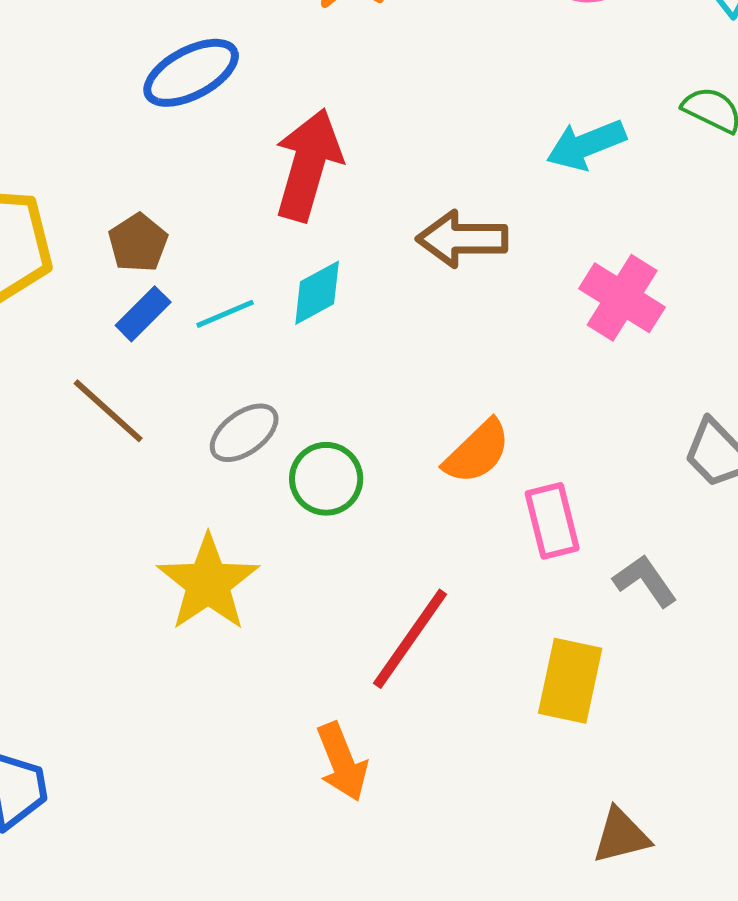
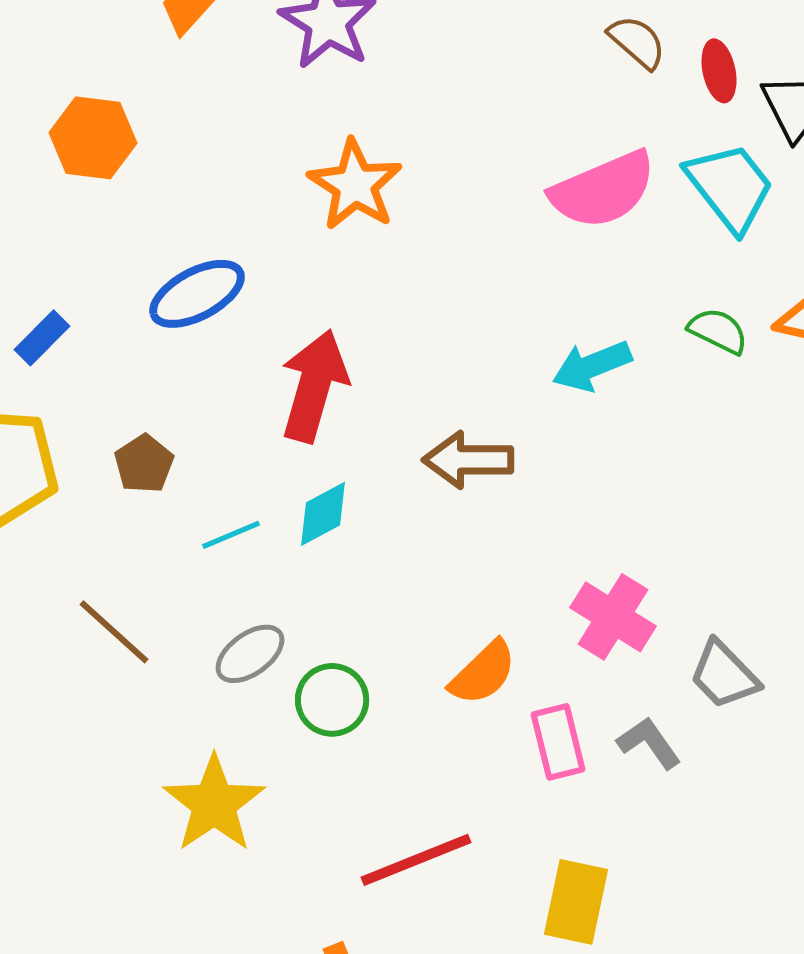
pink cross: (622, 298) -> (613, 617), moved
blue rectangle: (143, 314) -> (42, 338), moved
gray L-shape: (645, 581) -> (649, 743), moved
red line: (410, 639) -> (416, 860), turned 33

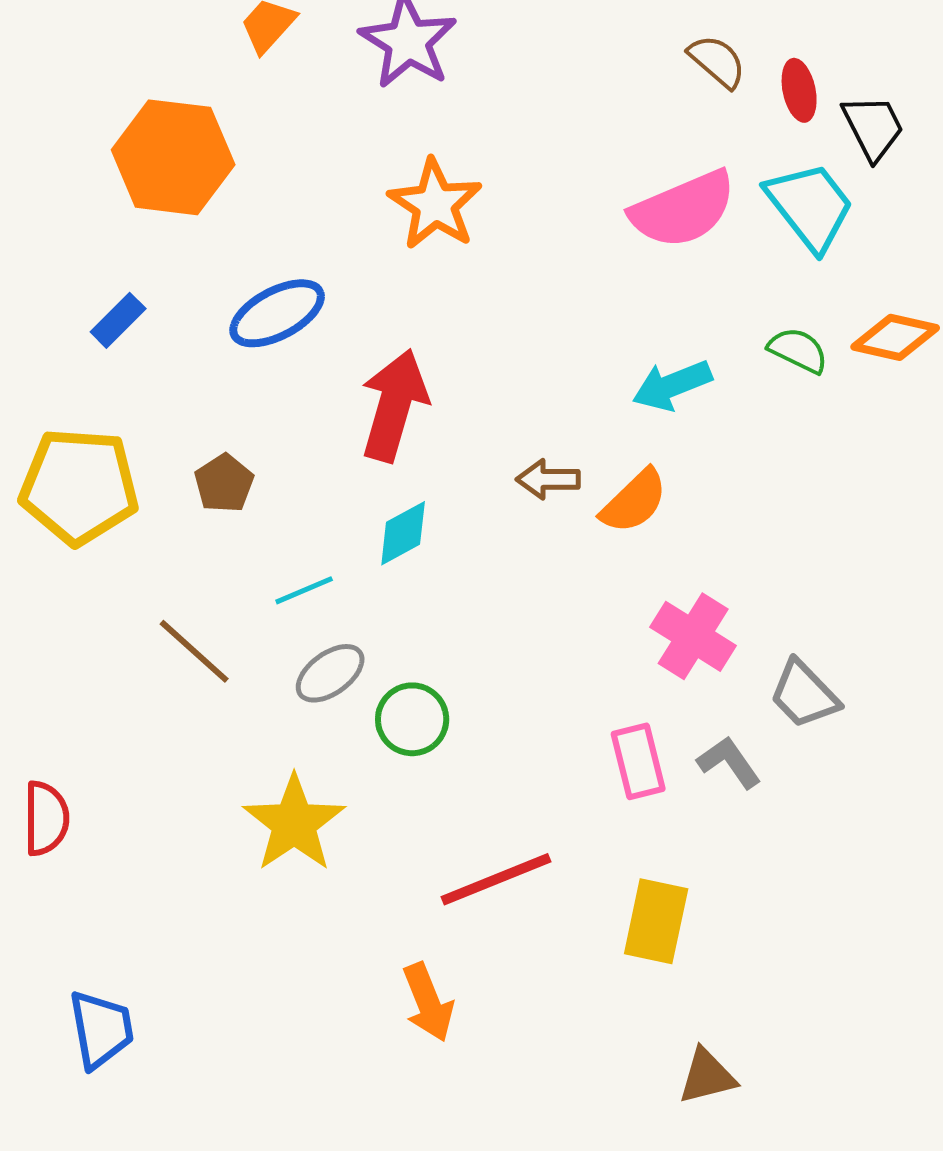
orange hexagon: (93, 138) -> (173, 157), size x1.4
blue rectangle: (42, 338) -> (118, 320), moved
brown arrow: (468, 460) -> (548, 479), size x0.7
cyan line: (231, 535) -> (304, 590), moved
orange semicircle: (483, 673) -> (634, 501), moved

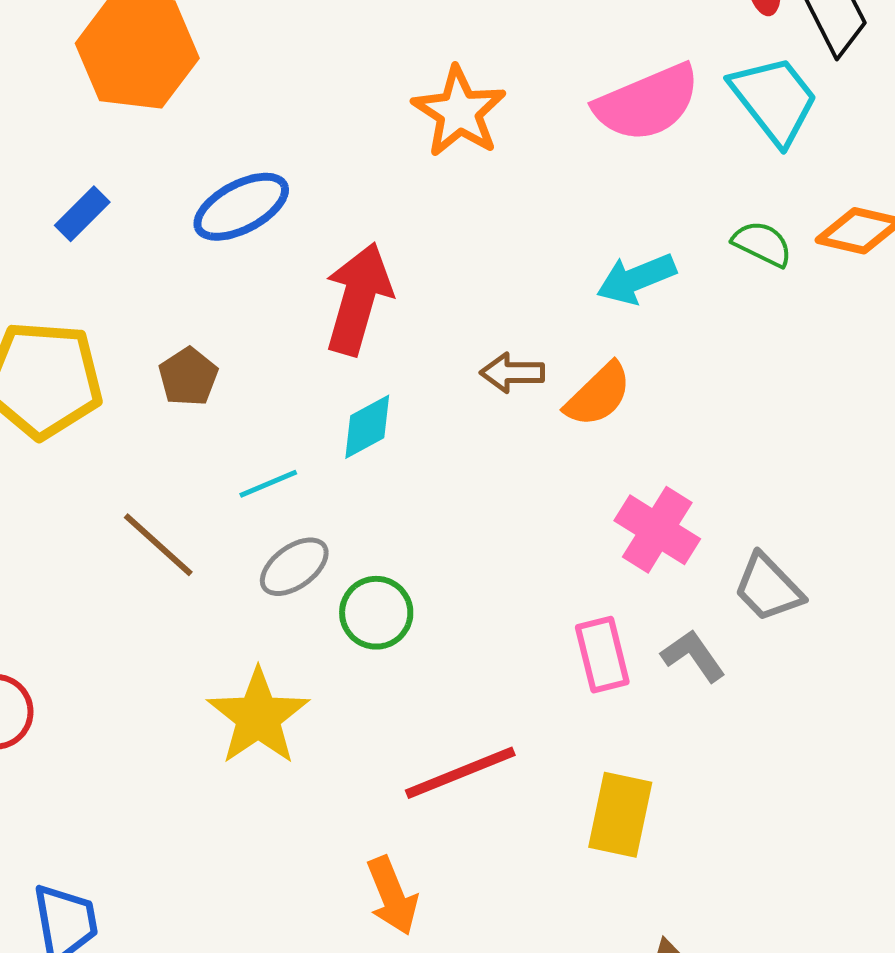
orange star: (435, 204) -> (459, 112), moved

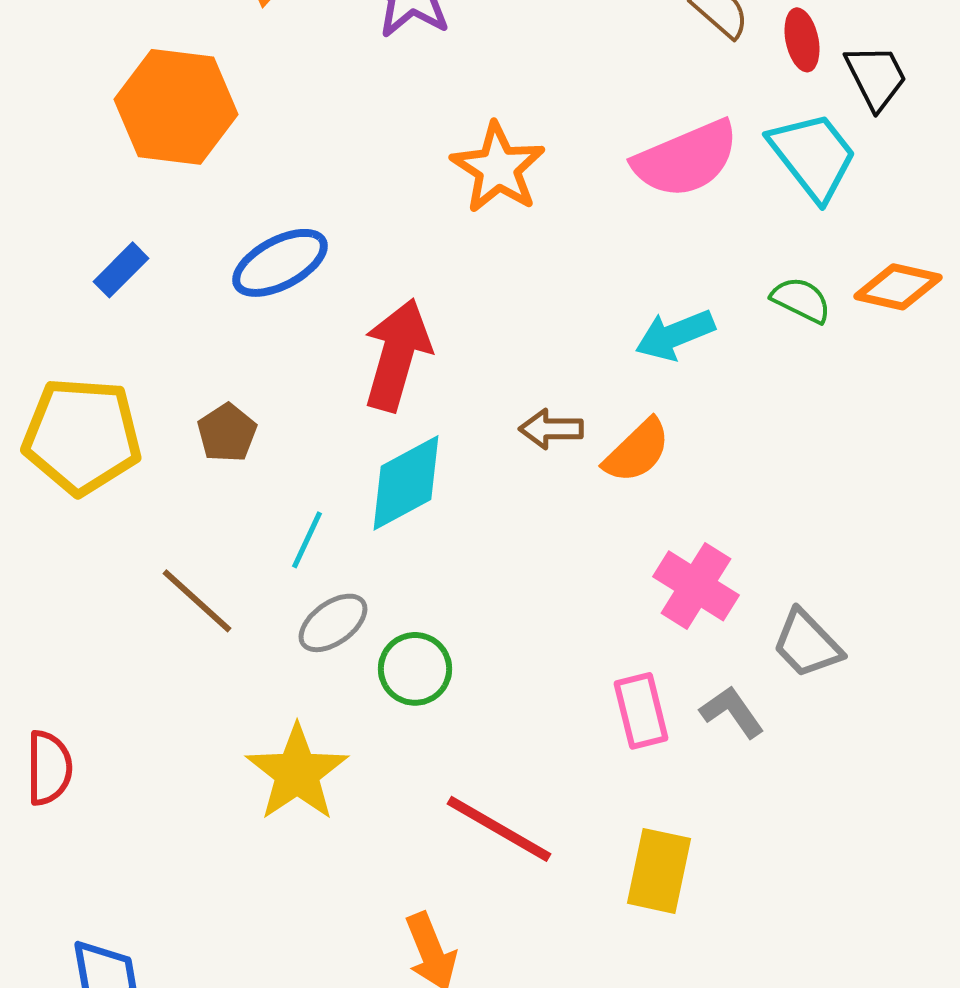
cyan diamond: (367, 427) -> (406, 483), size x1.5
cyan line: (268, 484) -> (307, 540), turned -42
red line: (460, 773) -> (499, 829), turned 52

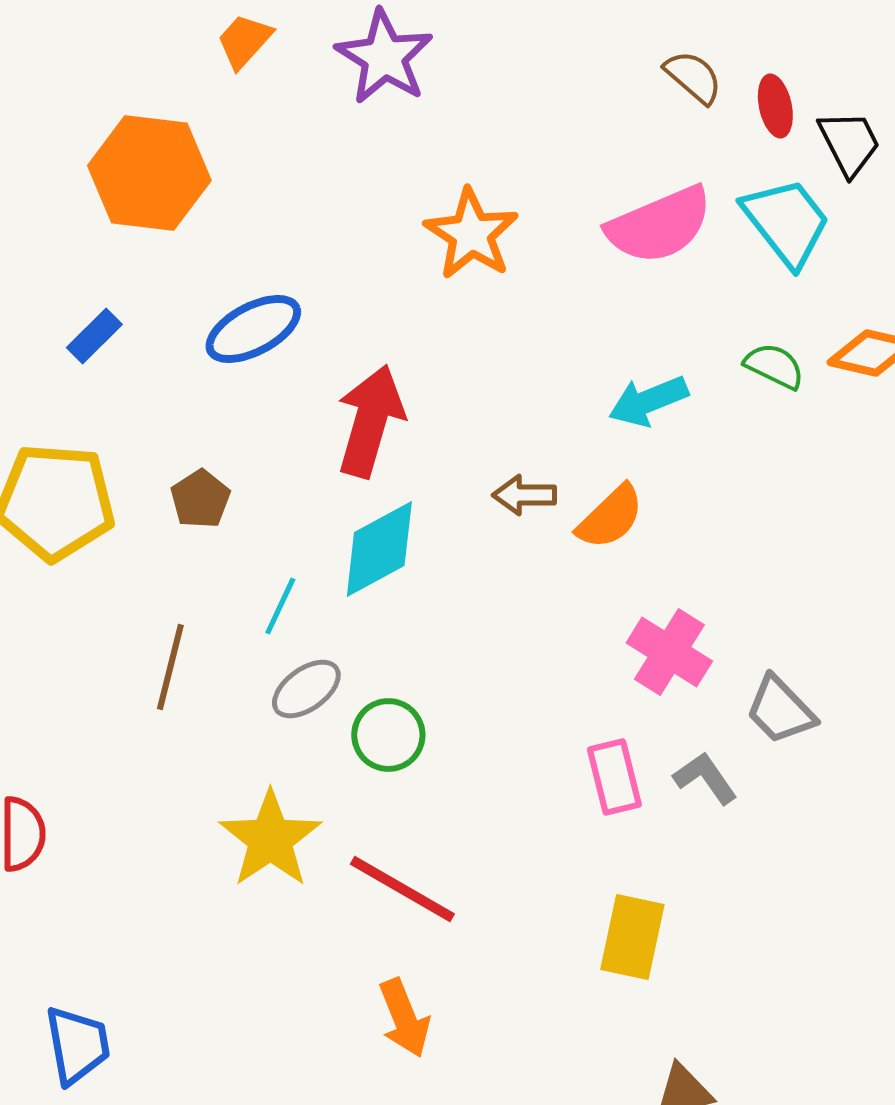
brown line: (197, 601) -> (170, 667), turned 62
red line: (499, 829) -> (402, 889), moved

